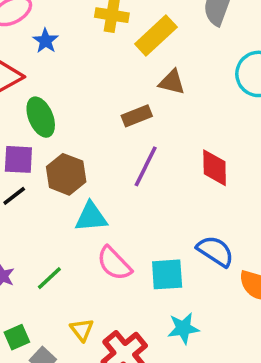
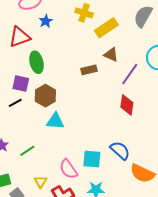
purple line: (146, 166) -> (130, 74), moved
pink semicircle: (114, 263) -> (68, 169), moved

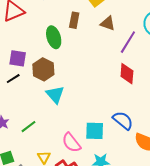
green ellipse: (36, 62) -> (54, 37), moved
brown rectangle: (89, 70) -> (74, 20), moved, turned -63
cyan triangle: (55, 121) -> (55, 95), turned 48

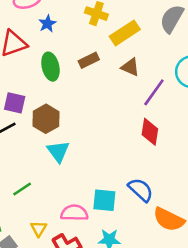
brown rectangle: (74, 20) -> (89, 60), turned 49
green ellipse: (54, 37) -> (50, 67), moved
pink semicircle: (71, 143) -> (74, 213), turned 125

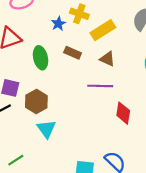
blue star: (47, 24) -> (58, 24), moved
brown rectangle: (89, 60) -> (73, 53), turned 49
purple line: (154, 92) -> (100, 86), moved, turned 55

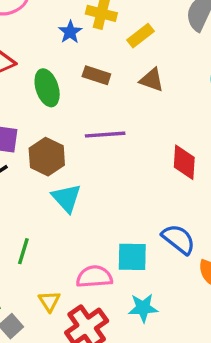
yellow rectangle: (103, 30) -> (141, 36), size x0.7
purple line: (100, 86) -> (105, 135), moved
green line: (16, 160) -> (23, 251), turned -35

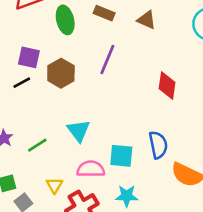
purple line: (105, 135) -> (107, 59), turned -68
cyan triangle: (66, 198) -> (79, 131), moved
blue semicircle: (179, 239) -> (158, 145), turned 36
green line: (23, 251) -> (37, 145), turned 36

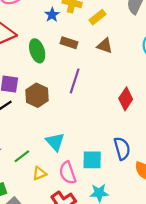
red diamond: (167, 86) -> (126, 99), turned 30
pink semicircle: (91, 169) -> (68, 173), turned -105
yellow triangle: (54, 185) -> (39, 173), moved, turned 40

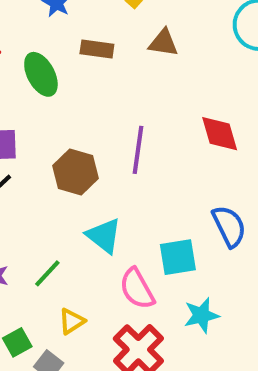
purple line: (75, 81) -> (138, 150), moved
brown hexagon: (37, 95) -> (76, 172), moved
red diamond: (126, 99) -> (220, 134), turned -40
yellow triangle: (39, 173) -> (72, 321), moved

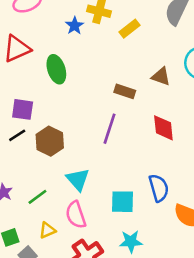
brown triangle: (163, 43) -> (161, 76), moved
brown rectangle: (97, 49) -> (125, 91), moved
brown hexagon: (76, 172) -> (50, 141), moved
pink semicircle: (137, 289) -> (76, 215), moved

